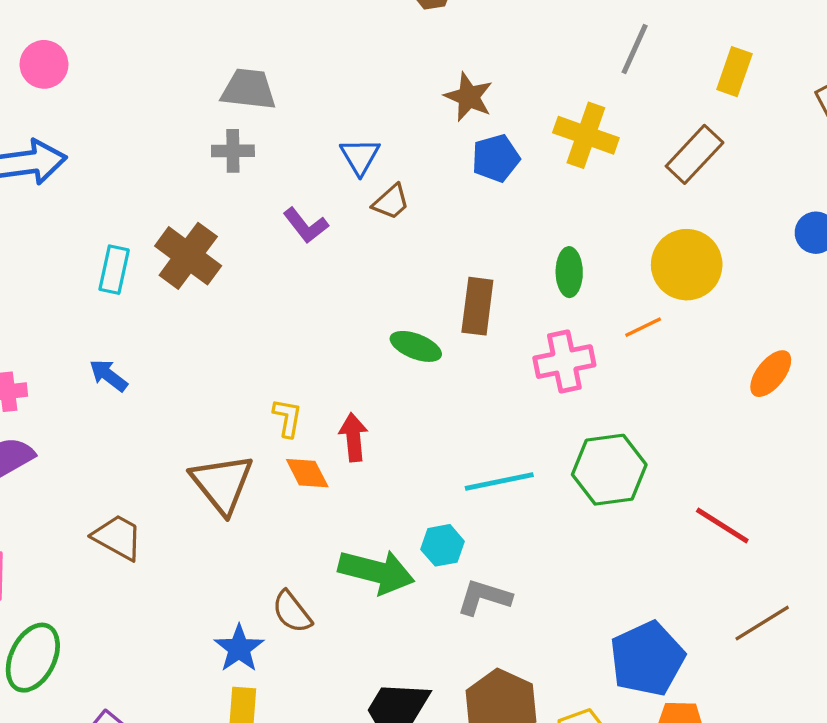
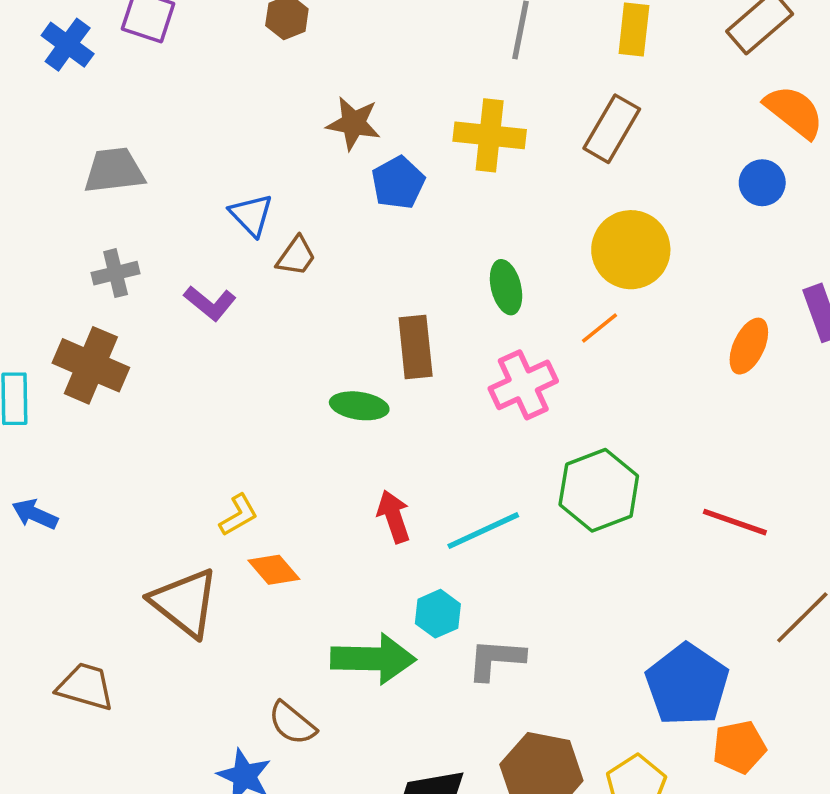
gray cross: (233, 151) -> (116, 273), moved
yellow L-shape: (287, 418) -> (239, 515), turned 63
red arrow: (353, 437) -> (394, 516), moved

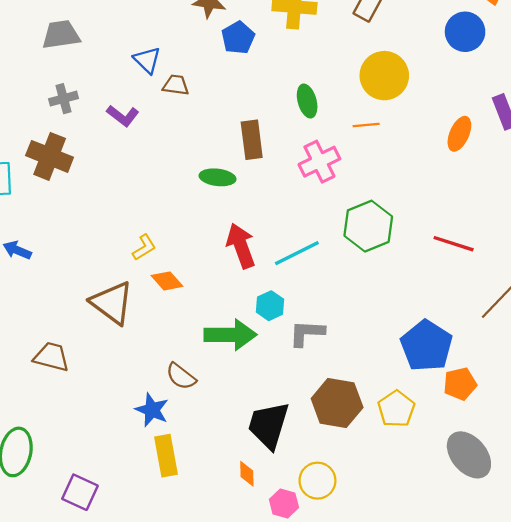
blue circle: (762, 183) -> (465, 32), size x1.4
brown trapezoid: (296, 256) -> (176, 85), turned -116
orange line: (600, 328) -> (366, 125), turned 35
red arrow: (394, 516) -> (241, 246), size x1.4

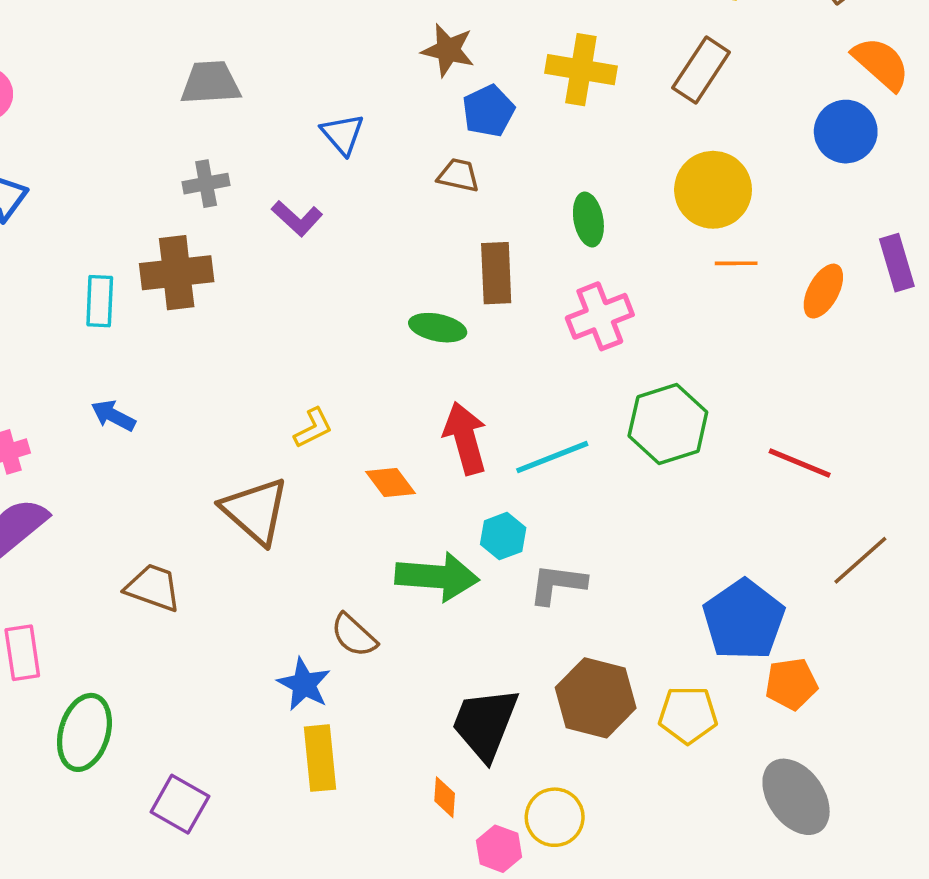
brown trapezoid: (176, 85) -> (458, 175), moved
orange line: (366, 125) -> (736, 263), moved
brown cross: (50, 156) -> (177, 273), turned -33
orange diamond: (167, 281) -> (390, 482), moved
yellow pentagon: (396, 409) -> (688, 715), turned 30

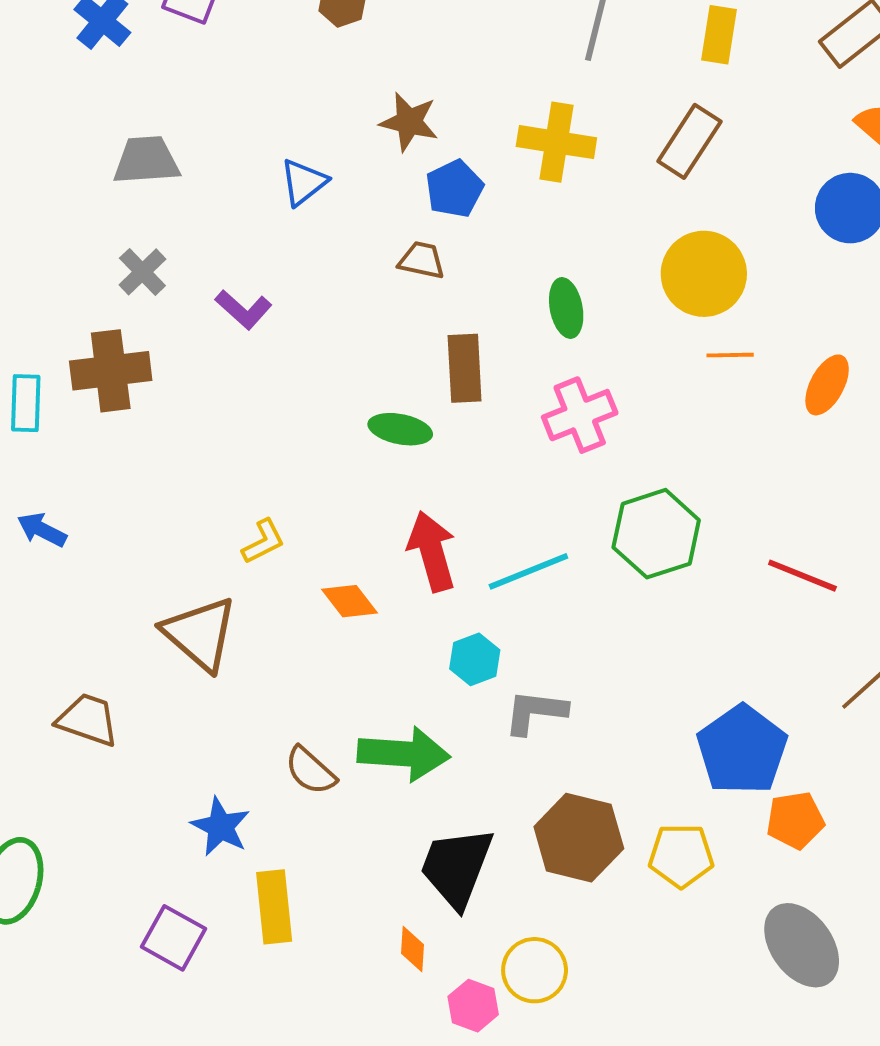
blue triangle: (343, 134) -> (304, 182), moved, turned 33
gray cross: (206, 184) -> (142, 272), turned -33
green arrow: (437, 577) -> (404, 754), moved
blue star: (304, 684) -> (220, 827), moved
purple square: (180, 804) -> (173, 938), moved

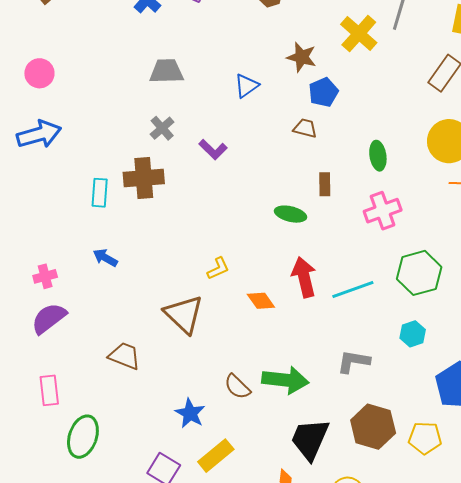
yellow cross: (556, 142) -> (359, 34), moved, turned 30
brown rectangle: (465, 368) -> (325, 184), size x0.7
cyan hexagon: (475, 659) -> (413, 334), moved
yellow rectangle: (274, 907) -> (216, 456), turned 54

